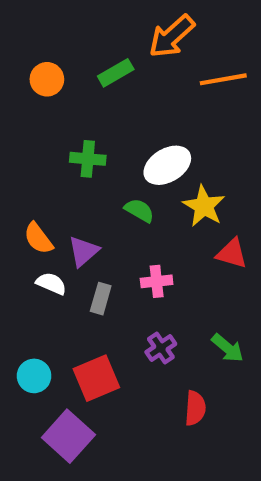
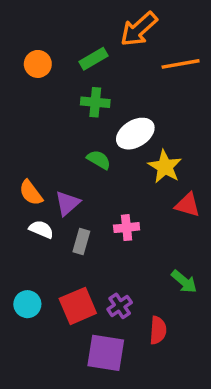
green cross: (88, 159) -> (95, 102), moved
green semicircle: (139, 210) -> (99, 160), moved
purple cross: (161, 348) -> (120, 306), moved
purple square: (68, 436) -> (106, 353), moved, turned -33

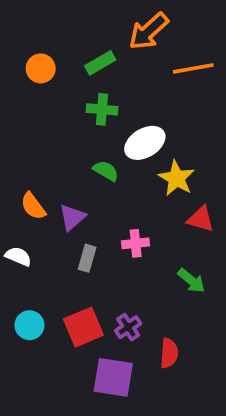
white semicircle: (41, 229) -> (18, 256), moved
green arrow: (184, 282) -> (191, 281), moved

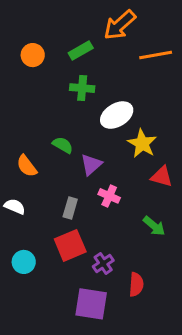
green semicircle: (106, 171) -> (63, 145), moved
purple triangle: (72, 217) -> (91, 165), moved
pink cross: (136, 243) -> (109, 196), turned 30
red square: (83, 327) -> (70, 245), moved

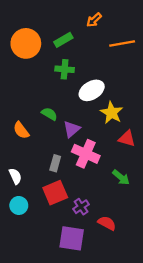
orange arrow: (120, 25) -> (94, 20), size x0.6
orange circle: (33, 55) -> (26, 43), size x1.6
pink cross: (109, 196) -> (86, 154), size x1.6
white semicircle: (15, 206) -> (15, 176), moved, turned 42
red semicircle: (136, 284) -> (107, 223), turned -66

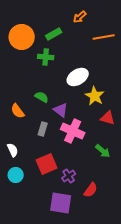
green cross: (65, 69) -> (46, 57), moved
purple triangle: (72, 129) -> (61, 110), turned -42
gray rectangle: (55, 163) -> (43, 129), moved
red semicircle: (107, 223) -> (91, 190), turned 98

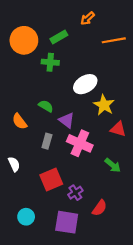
cyan circle: (16, 175) -> (26, 217), moved

